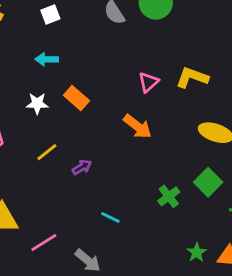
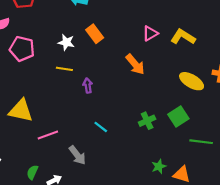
white star: (37, 103) -> (66, 42), moved
yellow line: (47, 152) -> (64, 69), turned 35
purple arrow: (82, 167) -> (88, 85), turned -80

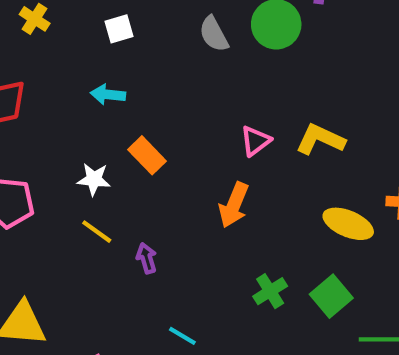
orange arrow: (135, 64) -> (234, 205), turned 70
yellow line: (64, 69) -> (97, 232), turned 35
green cross: (147, 121) -> (270, 291), moved

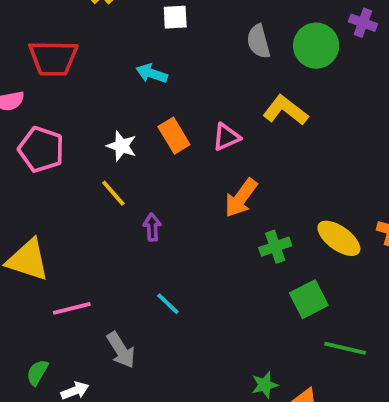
yellow L-shape: (320, 139) -> (285, 110), moved
pink triangle: (255, 141) -> (226, 137), moved
green cross: (270, 291) -> (275, 247), moved

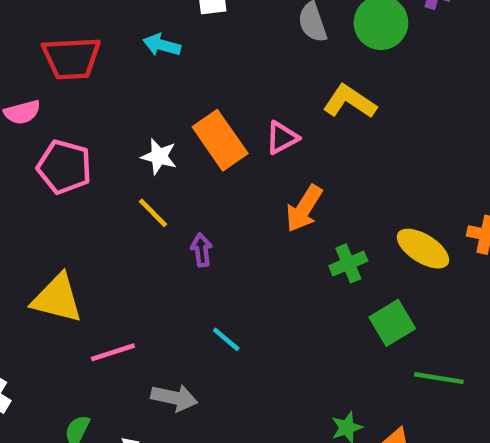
cyan arrow: (152, 73) -> (162, 45), moved
orange rectangle: (174, 136) -> (220, 140), size x1.4
gray arrow: (121, 350) -> (174, 398), turned -42

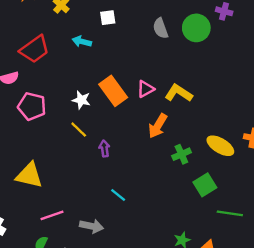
red trapezoid: (71, 58) -> (35, 49), turned -32
yellow L-shape: (350, 102) -> (179, 93), moved
pink line: (113, 352) -> (52, 215), moved

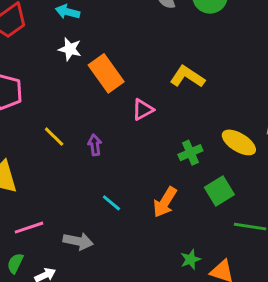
pink triangle: (146, 89) -> (143, 109), moved
white star: (81, 100) -> (70, 49), moved
orange arrow: (158, 126) -> (165, 202), moved
yellow line: (79, 130) -> (54, 137), moved

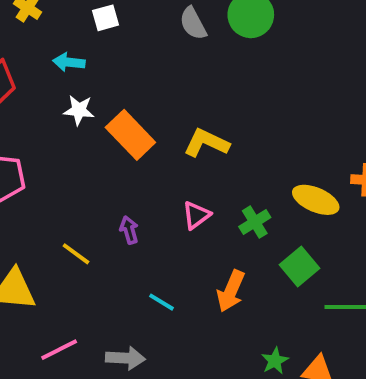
yellow L-shape: (187, 77) -> (206, 143), moved
pink triangle: (143, 109) -> (196, 215), moved
yellow line: (54, 137) -> (76, 254), moved

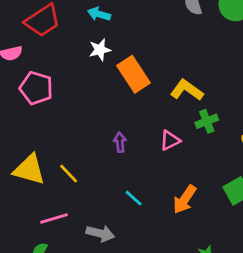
white star: (79, 110) -> (100, 50), turned -30
green cross: (255, 222) -> (207, 121), moved
yellow line: (76, 254) -> (69, 174), moved

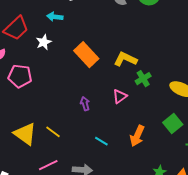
white star: (100, 50) -> (44, 42), moved
yellow triangle: (29, 170) -> (25, 134), turned 30

